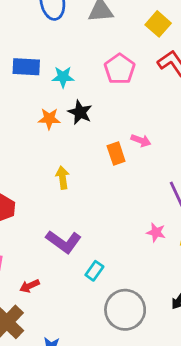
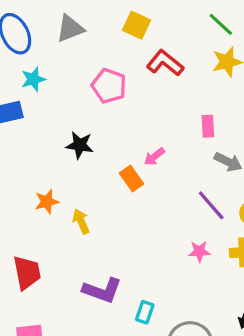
cyan star: (63, 77) -> (33, 79), moved
orange star: (49, 119) -> (47, 202), moved
pink arrow: (141, 140) -> (154, 157), turned 138

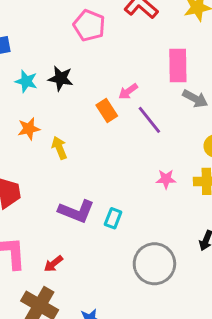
cyan star: (33, 79) -> (26, 81), moved, turned 30
pink rectangle: (208, 126) -> (178, 65), size x1.6
purple line: (211, 205) -> (149, 120), moved
cyan rectangle: (145, 312) -> (113, 218), moved

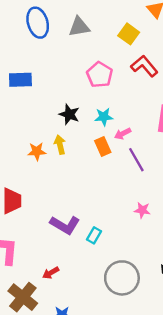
cyan star: (26, 81) -> (104, 117), moved, turned -30
yellow arrow: (59, 148) -> (60, 145), moved
red arrow: (53, 264) -> (51, 273), moved

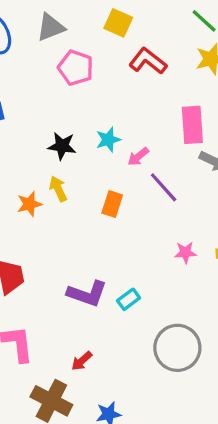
pink pentagon: (100, 75) -> (76, 68), moved
orange rectangle: (103, 147) -> (112, 204), moved, turned 54
cyan rectangle: (94, 235) -> (129, 299), turned 35

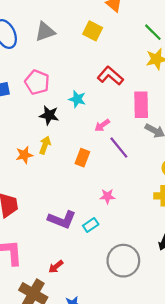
red L-shape: (148, 61) -> (110, 76), moved
pink pentagon: (76, 68) -> (37, 82), moved
cyan star: (108, 140) -> (77, 99), moved, turned 30
yellow arrow: (58, 189) -> (45, 145), turned 42
pink star: (185, 253) -> (107, 196), moved

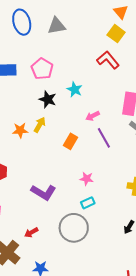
yellow square: (93, 31) -> (116, 34), moved
red L-shape: (110, 76) -> (108, 60), moved
cyan rectangle: (91, 225) -> (88, 203), moved
gray circle: (123, 261) -> (74, 228), moved

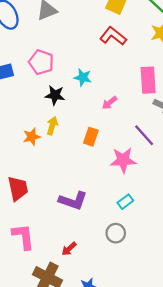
purple line: (104, 138) -> (144, 135), moved
pink star: (87, 179) -> (123, 160), moved, size x1.6
gray circle: (74, 228) -> (116, 233), size x0.6

